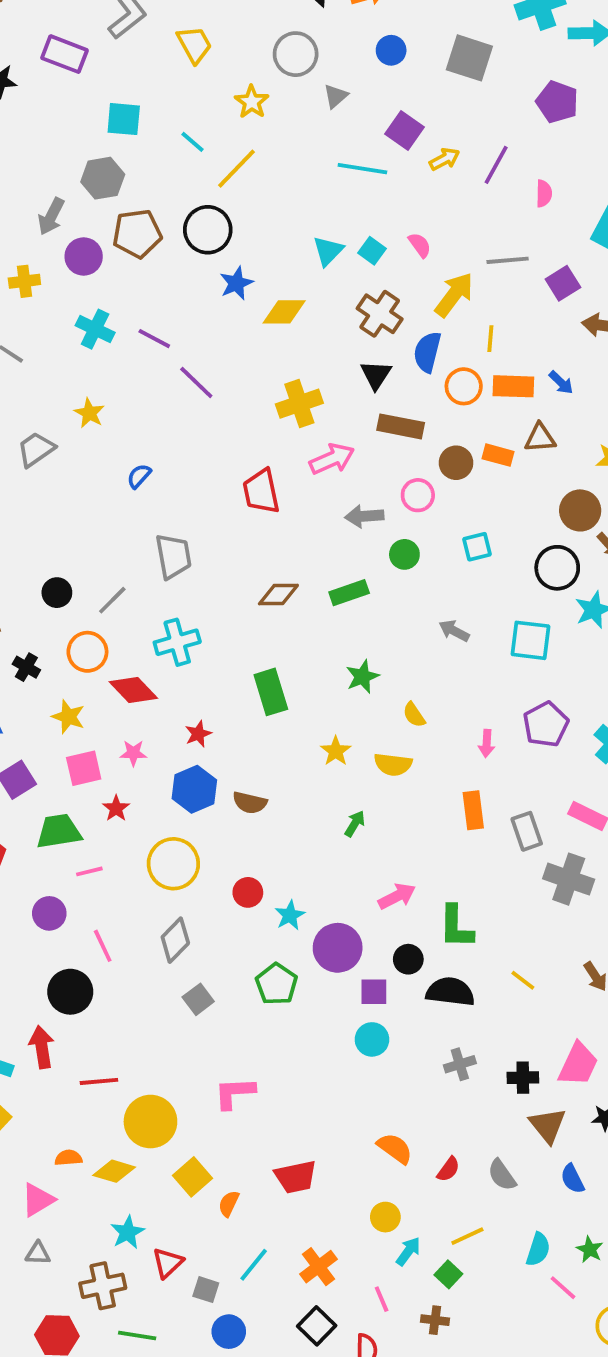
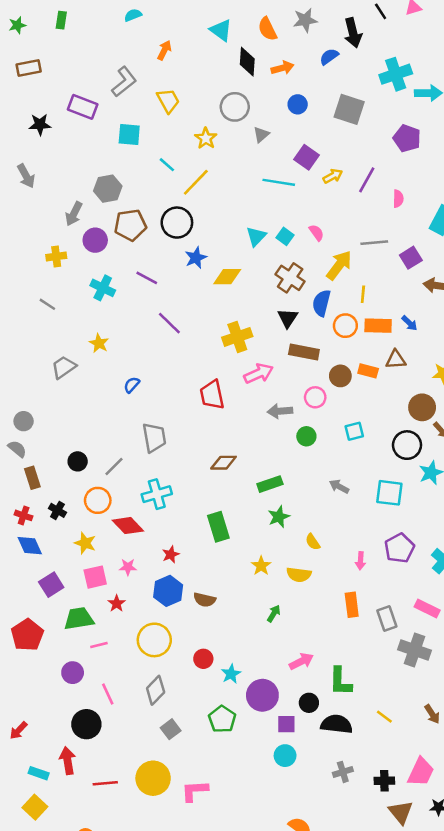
cyan square: (124, 119) -> (129, 135), moved
purple line: (154, 339) -> (147, 278), moved
green rectangle: (349, 593) -> (270, 484), moved
yellow circle: (150, 1122) -> (153, 778), moved

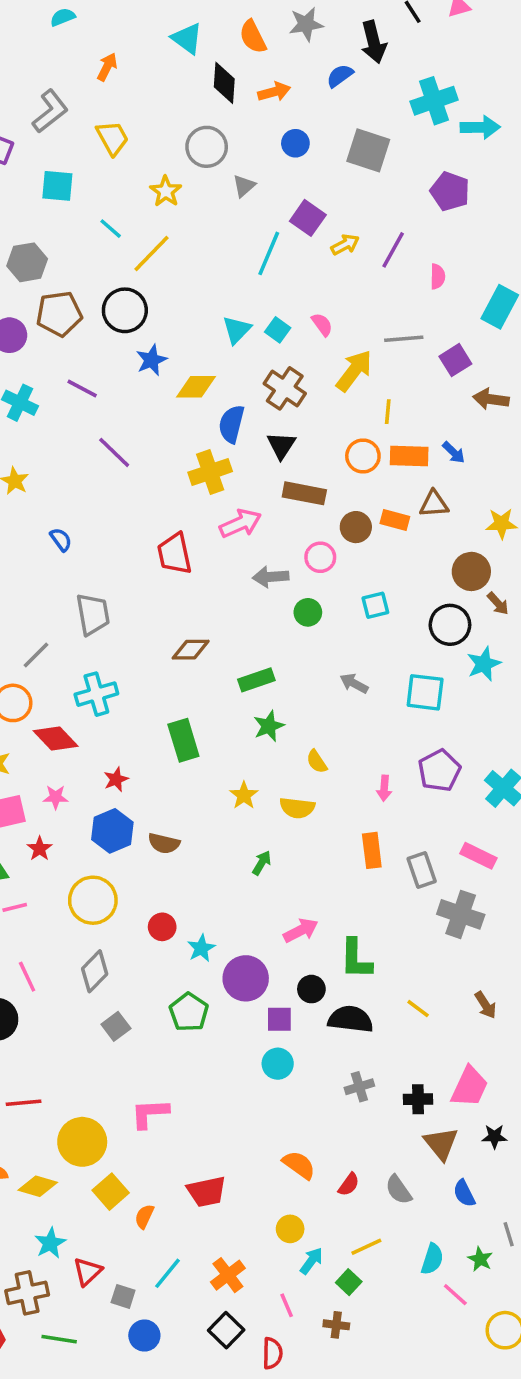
cyan line: (279, 182) -> (269, 253), turned -76
blue semicircle: (321, 303) -> (231, 424), moved
blue semicircle: (132, 385) -> (61, 540), turned 102
yellow circle: (153, 778) -> (82, 1142), moved

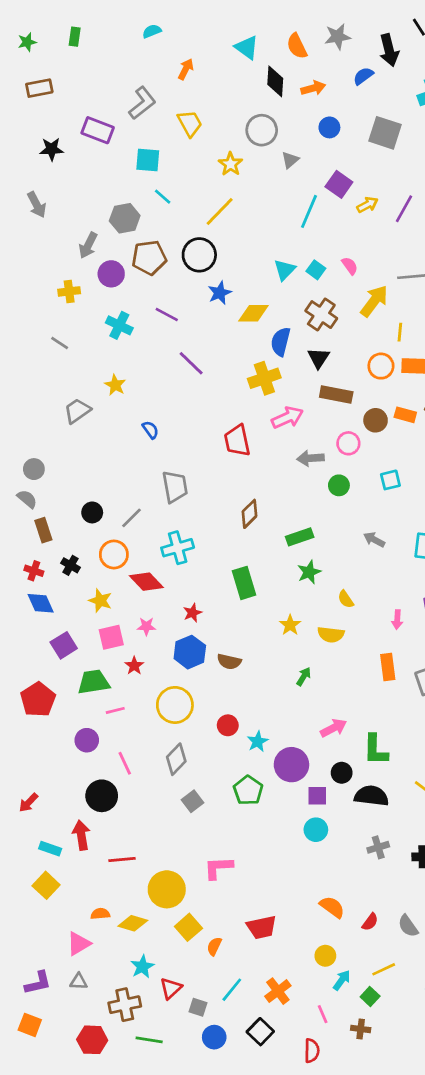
cyan line: (111, 229) -> (163, 197), moved
brown diamond: (191, 650) -> (249, 514), turned -44
black square: (226, 1330) -> (260, 1032), moved

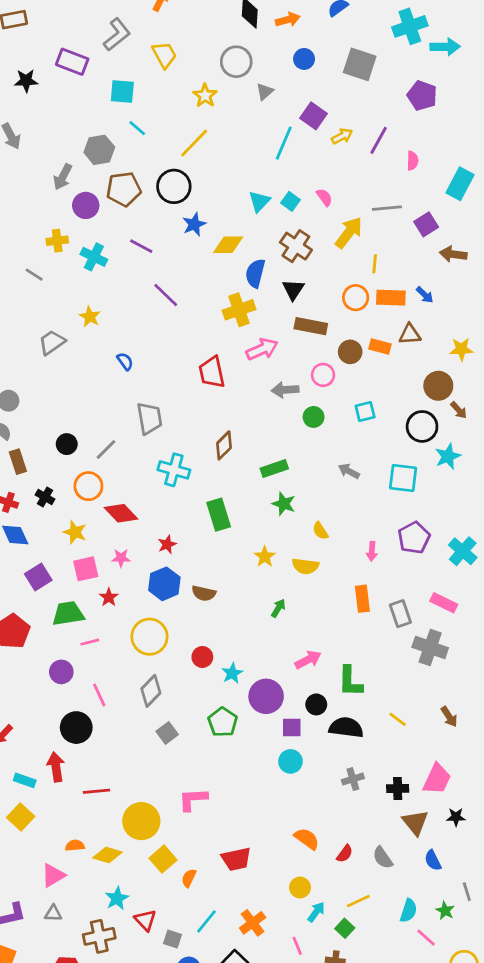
yellow cross: (69, 291) -> (57, 241), moved
cyan cross: (178, 548) -> (174, 470), moved, turned 32
green star: (309, 572) -> (284, 504), turned -30
red triangle: (171, 988) -> (145, 920), turned -30

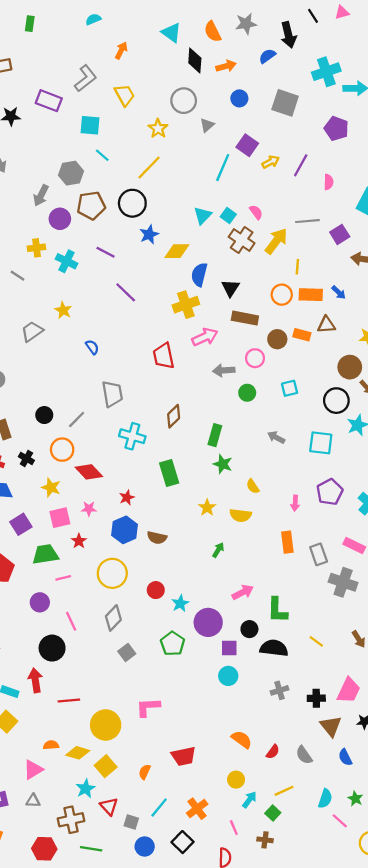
brown cross: (296, 246) -> (242, 240), moved
green rectangle: (274, 468) -> (215, 435), turned -55
yellow square: (163, 859) -> (106, 766), moved

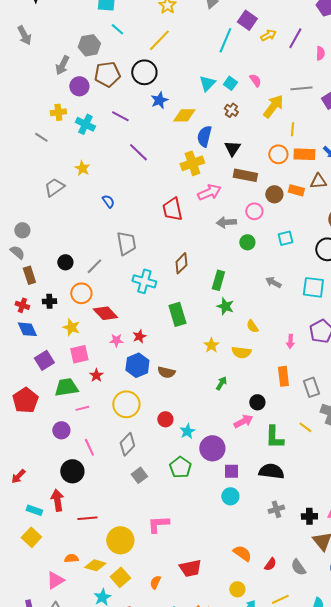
brown cross: (242, 240) -> (231, 110), moved, size x0.6
black cross: (26, 459) -> (49, 301), turned -32
pink star: (89, 509) -> (116, 340), moved
black circle: (249, 629) -> (257, 402), moved
yellow line: (316, 641) -> (305, 427), moved

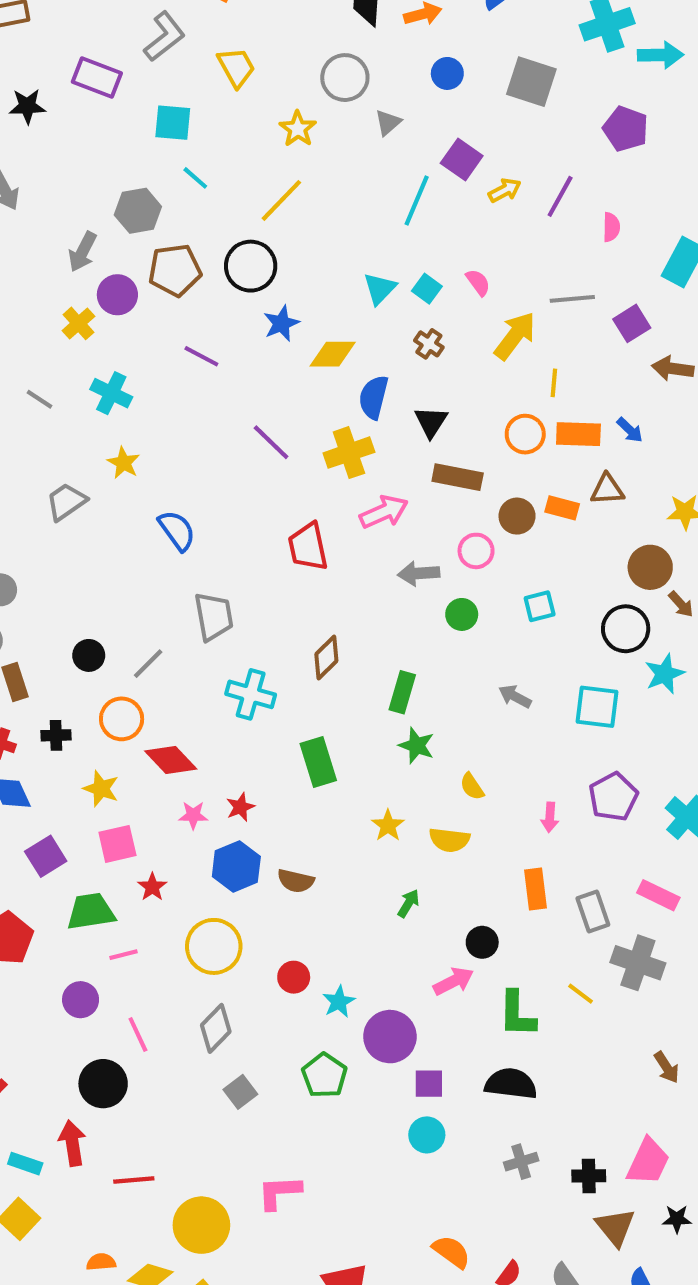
yellow cross: (58, 112) -> (78, 323), moved, turned -35
cyan cross: (85, 124) -> (111, 393), moved
purple line: (138, 152) -> (271, 442), moved
blue semicircle: (108, 201) -> (177, 530), size x1.5

